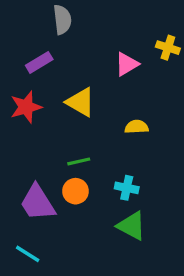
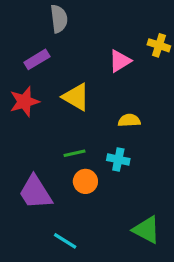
cyan cross: (127, 188) -> (118, 159), moved
orange circle: (75, 191) -> (85, 181), moved
green triangle: (132, 226) -> (146, 230), moved
cyan line: (28, 254) -> (65, 241), moved

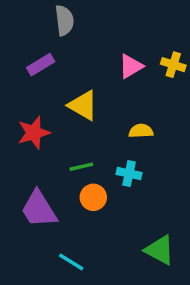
yellow cross: (159, 45) -> (173, 65), moved
red star: (24, 102) -> (34, 133), moved

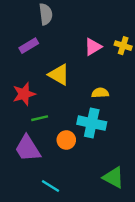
green line: (81, 167) -> (40, 118), moved
cyan cross: (129, 173) -> (92, 123), size x1.6

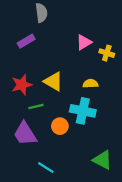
yellow cross: (123, 46) -> (107, 53), moved
yellow triangle: (59, 75) -> (53, 81), moved

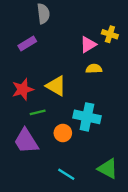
yellow cross: (107, 53) -> (110, 34), moved
yellow semicircle: (90, 84) -> (94, 69), moved
cyan line: (46, 168) -> (66, 174), moved

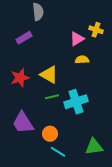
green line: (38, 112) -> (52, 97), moved
cyan cross: (87, 117) -> (76, 102), turned -30
orange circle: (63, 133) -> (50, 134), moved
green triangle: (108, 169) -> (94, 147), turned -36

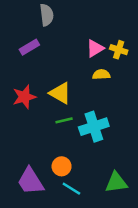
yellow cross: (96, 30) -> (119, 50), moved
purple trapezoid: (23, 123) -> (31, 181), moved

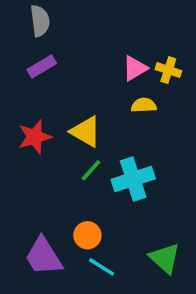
gray semicircle: (47, 15) -> (40, 21), moved
green line: (64, 120) -> (91, 170), turned -35
green triangle: (116, 182) -> (165, 258), turned 50

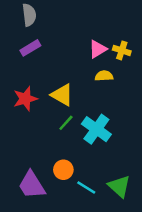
cyan cross: (133, 179) -> (96, 129), turned -36
cyan line: (102, 267) -> (86, 188), moved

